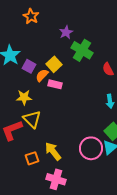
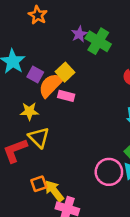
green cross: (82, 50) -> (98, 41), moved
orange semicircle: (42, 75) -> (51, 85), size x1.6
yellow arrow: (53, 151) -> (54, 191), moved

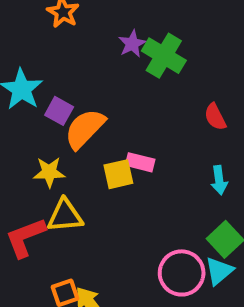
yellow square: (65, 72) -> (118, 174), moved, turned 30
pink rectangle: (66, 96) -> (140, 162), moved
yellow triangle: (39, 137) -> (65, 216), turned -50

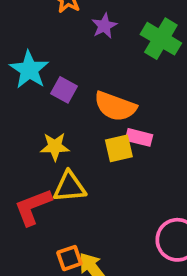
purple star: (132, 44) -> (104, 26), moved
orange semicircle: (85, 129) -> (115, 106), moved, turned -114

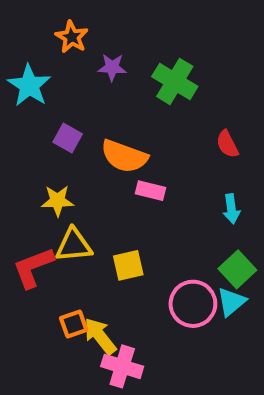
purple star: (104, 26) -> (112, 67), turned 30
cyan star: (29, 70) -> (29, 85), moved
yellow square: (119, 148) -> (128, 265), moved

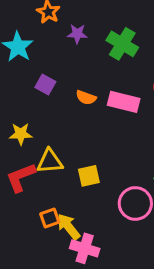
orange semicircle: (124, 156) -> (86, 98), size x0.6
pink rectangle: (151, 191) -> (124, 102), moved, size x1.5
yellow star: (58, 201) -> (21, 134), moved

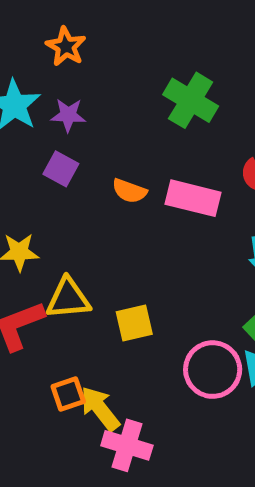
purple star: (77, 34) -> (68, 115), moved

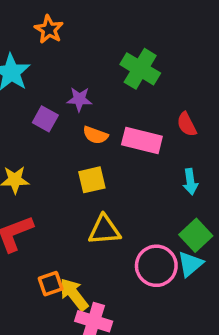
purple star: (68, 115) -> (79, 99), moved
yellow triangle: (68, 299) -> (104, 230), moved
yellow square: (134, 323) -> (92, 180), moved

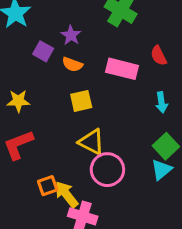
purple star: (79, 99) -> (71, 35), turned 30
orange semicircle: (95, 135) -> (72, 64), moved
yellow triangle: (104, 230) -> (91, 142), turned 32
pink circle: (156, 266) -> (107, 170), moved

